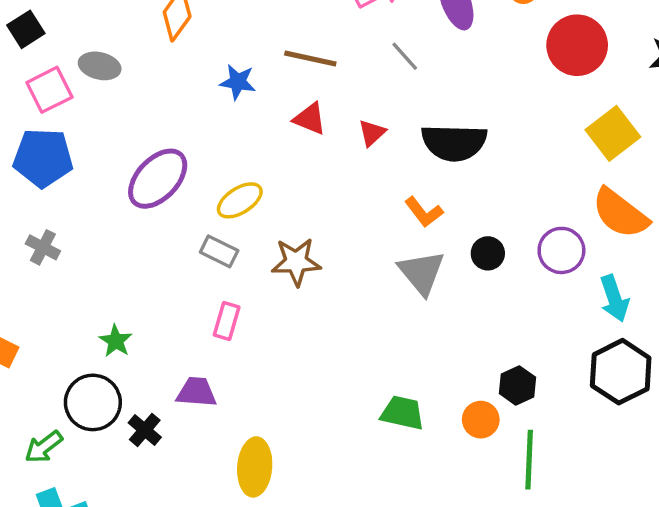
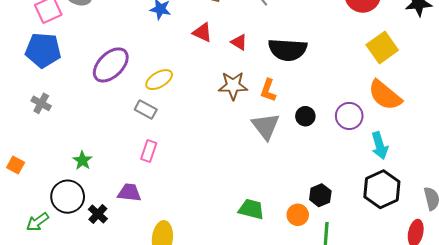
red triangle: (372, 133) -> (239, 42), turned -48
orange L-shape: (424, 212) -> (268, 90), turned 55
brown star: (296, 262) -> (233, 86), moved

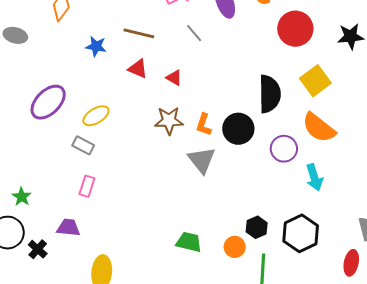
black semicircle: (288, 50) -> (270, 94), moved, turned -93
black circle: (305, 116) -> (238, 129), moved, size x1.6
black hexagon: (382, 189) -> (301, 233), moved

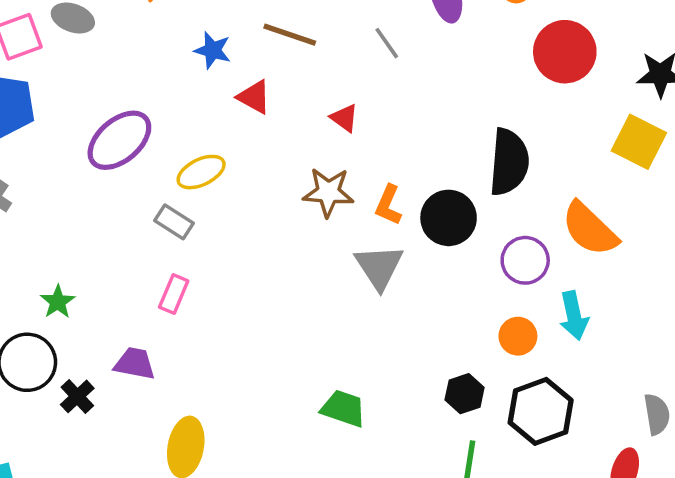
red triangle: (138, 69) -> (254, 97), moved
yellow square: (315, 81) -> (639, 142), moved, turned -32
orange circle: (235, 247) -> (518, 336), moved

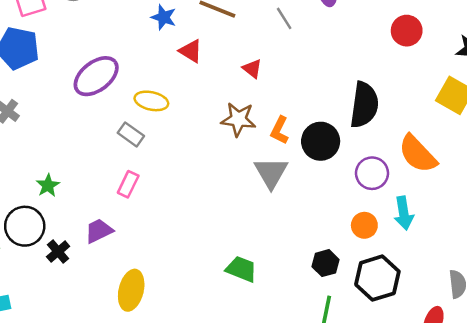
red circle: (565, 52) -> (407, 31), size x0.7
yellow ellipse: (201, 172) -> (151, 101), turned 36
purple trapezoid: (135, 364) -> (99, 231), turned -40

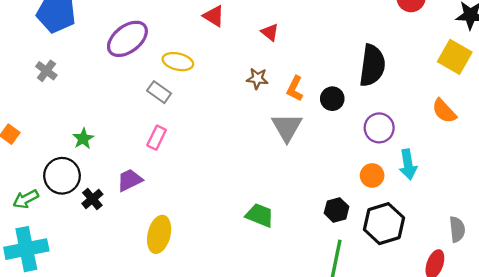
brown star: (238, 119) -> (257, 79), size x0.7
black circle: (321, 141) -> (332, 99), size x0.7
orange semicircle: (418, 154) -> (444, 111), moved, size x0.7

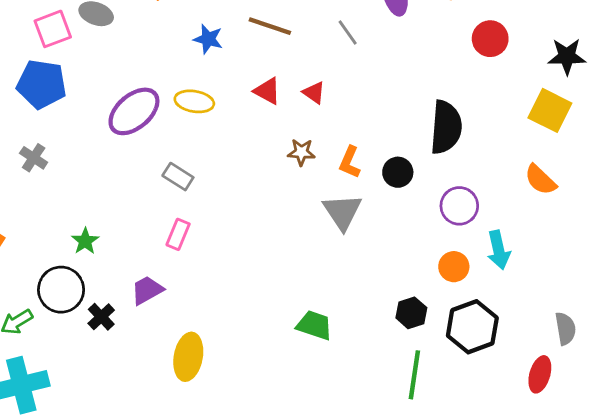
red triangle: (214, 16) -> (267, 91), moved
yellow ellipse: (178, 62) -> (194, 101), moved

